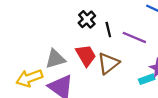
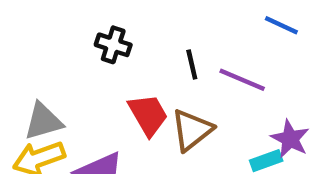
black cross: (87, 19) -> (113, 45), moved, turned -30
gray triangle: (55, 59) -> (43, 121), moved

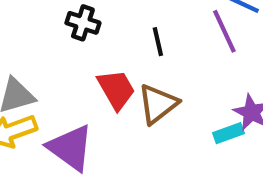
purple line: (242, 80) -> (224, 31), moved, turned 42

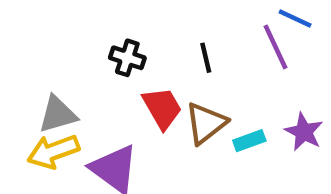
black cross: (83, 23) -> (127, 58), moved
cyan rectangle: (229, 133) -> (249, 141), moved

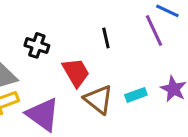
black cross: (127, 58) -> (37, 45), moved
brown triangle: (206, 123) -> (98, 99), moved, turned -44

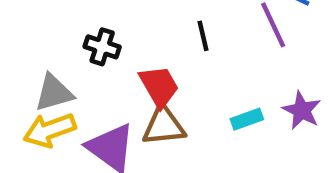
brown triangle: (98, 99) -> (164, 126), moved, turned -44

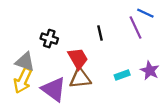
gray triangle: (54, 93) -> (25, 62), turned 35
yellow arrow: (50, 130) -> (23, 81), turned -45

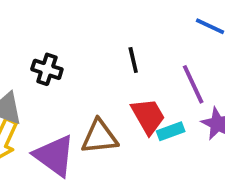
purple line: (135, 27) -> (193, 84), moved
red trapezoid: (78, 58) -> (148, 116), moved

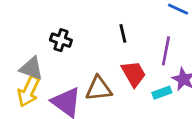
purple line: (193, 84) -> (166, 51), turned 36
cyan rectangle: (171, 131) -> (162, 93), moved

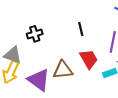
black cross: (61, 40) -> (35, 34), turned -35

